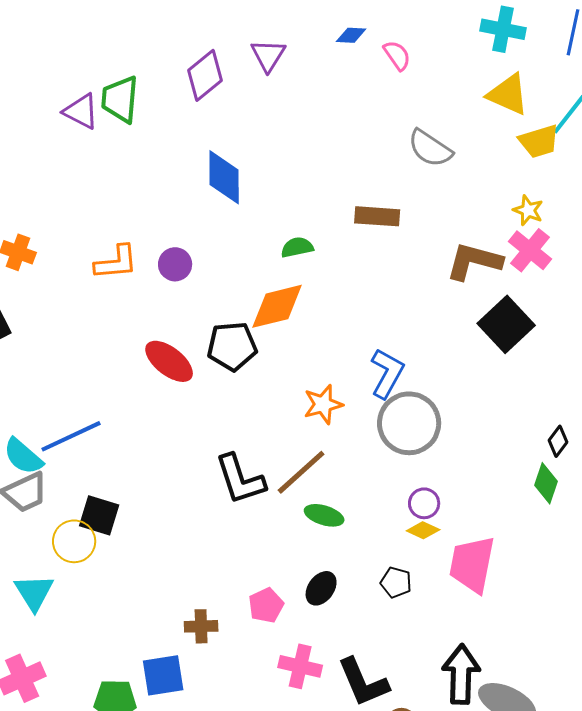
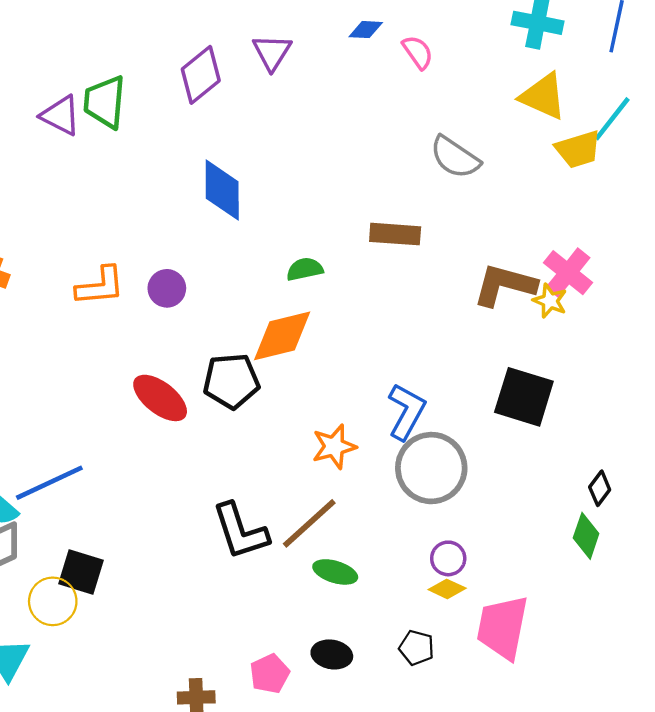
yellow star: (528, 210) -> (550, 301), moved
black square: (506, 324) -> (524, 397), moved, turned -30
black ellipse: (321, 588) -> (332, 654), turned 64

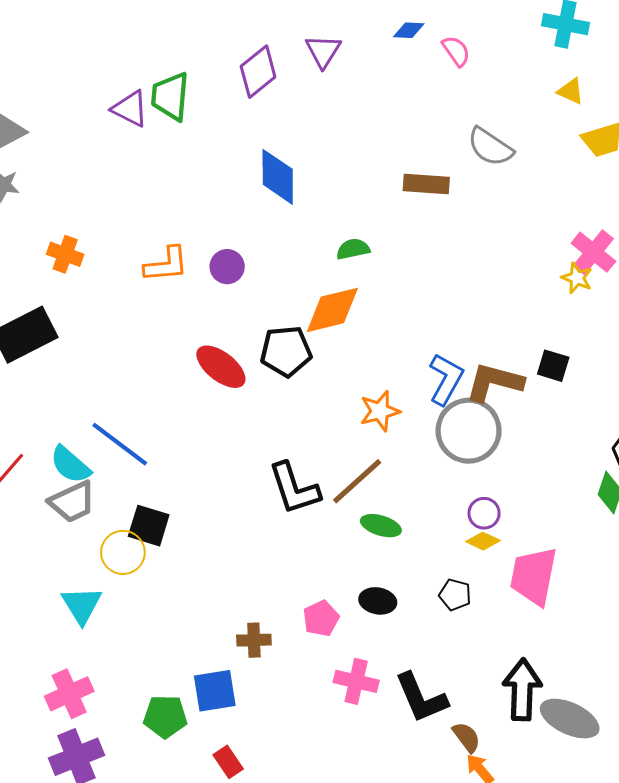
yellow triangle: (543, 96) -> (571, 91), size x0.6
brown rectangle: (395, 234) -> (426, 184), moved
brown L-shape: (505, 285) -> (494, 382), moved
black square: (524, 397) -> (553, 366), size x0.6
blue line: (49, 483) -> (120, 444), turned 62

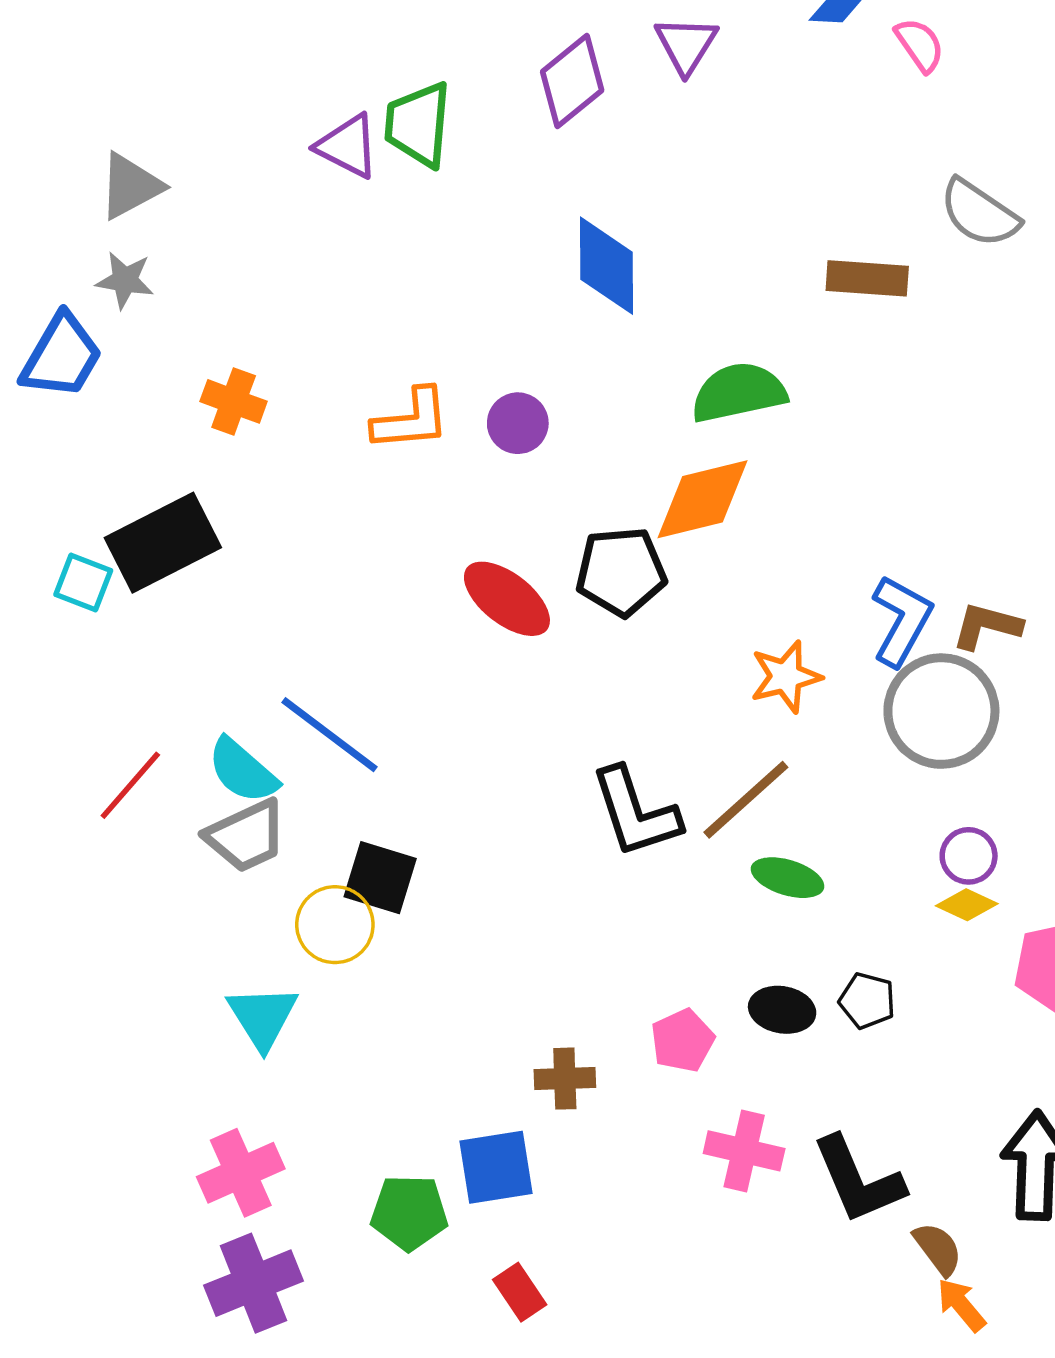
green semicircle: (353, 249) -> (739, 392), size x1.6
brown L-shape: (494, 382) -> (987, 626), size x0.7
black pentagon: (455, 595) -> (867, 1001), moved

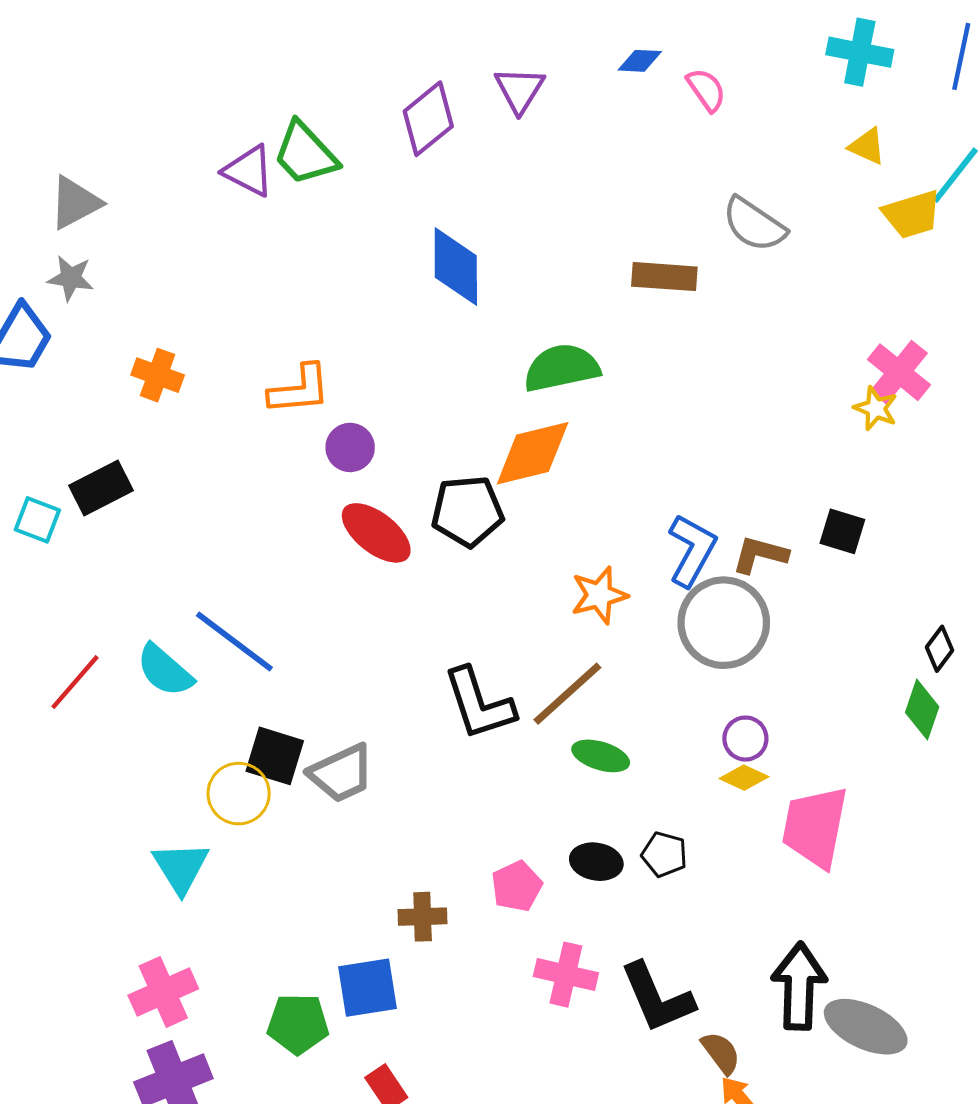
green trapezoid: (418, 124) -> (305, 153), turned -48
purple circle: (518, 423) -> (350, 447), moved
black rectangle: (163, 543) -> (101, 488), size x0.7
gray trapezoid: (246, 836) -> (341, 773), moved

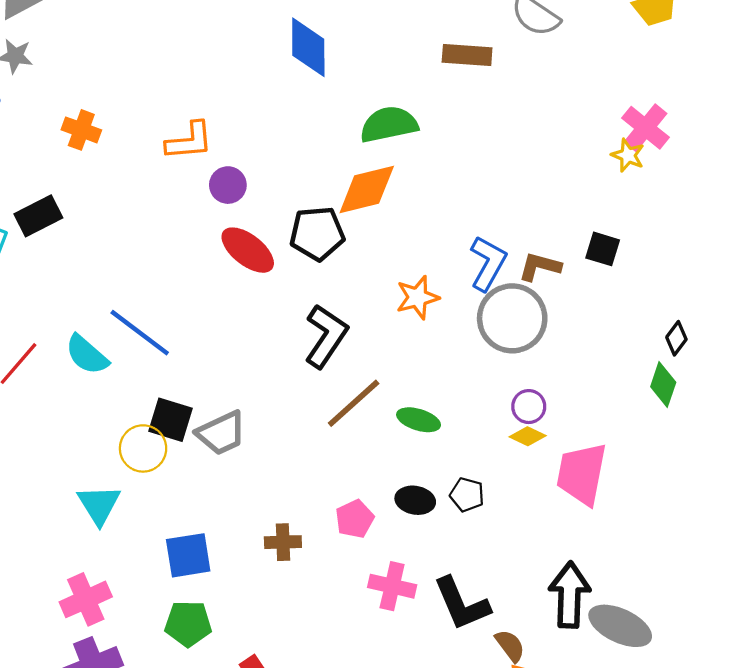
brown line: (567, 694) -> (354, 403), moved
black L-shape: (479, 704) -> (326, 336), moved, turned -128
blue square: (367, 988) -> (188, 555), moved

